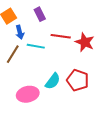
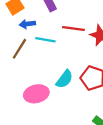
blue arrow: (20, 32) -> (27, 24), turned 96

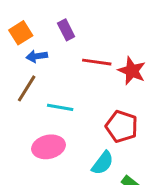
cyan line: (45, 40) -> (60, 107), moved
cyan semicircle: (64, 79) -> (103, 163), moved

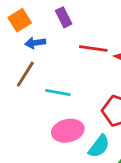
pink ellipse: (48, 147) -> (68, 131), moved

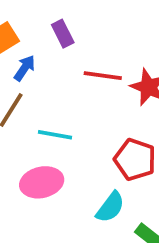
blue arrow: (35, 43) -> (25, 68), turned 132
pink ellipse: (68, 131) -> (42, 182), moved

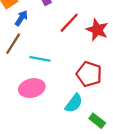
red line: (103, 76) -> (69, 23), turned -55

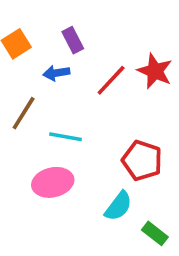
blue arrow: (21, 18) -> (56, 73), moved, turned -133
red star: (97, 30) -> (155, 71), moved

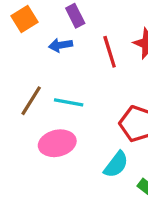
red line: (111, 80) -> (110, 52), turned -60
brown line: (24, 113) -> (31, 101), moved

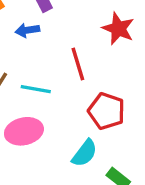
red line: (110, 52) -> (78, 64), moved

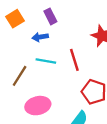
cyan line: (36, 89) -> (46, 61), moved

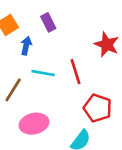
blue arrow: (40, 37) -> (26, 46), moved, turned 112

